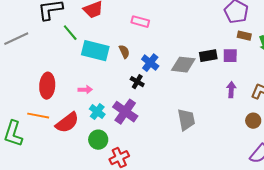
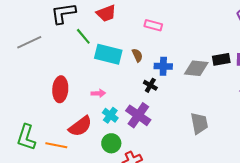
blue cross: (150, 63) -> (163, 66), turned -36
orange line: (38, 116) -> (56, 145), moved

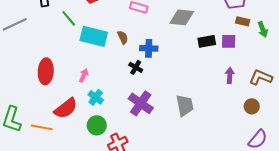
gray diamond: (196, 68) -> (182, 17), moved
pink arrow: (98, 93) -> (84, 75), turned -64
purple cross: (138, 115) -> (141, 103), moved

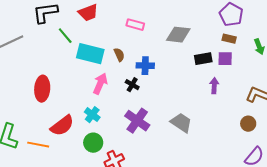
brown rectangle: (243, 21) -> (229, 39), moved
pink arrow: (84, 75) -> (100, 84), moved, size x1.5
purple arrow: (230, 75) -> (214, 86), moved
gray trapezoid: (185, 105) -> (181, 123), turned -45

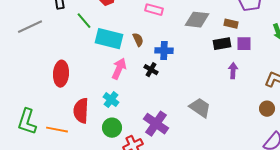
brown rectangle: (229, 39) -> (231, 24), moved
purple cross: (137, 121) -> (156, 124), moved
red semicircle: (62, 126) -> (81, 111), turned 130

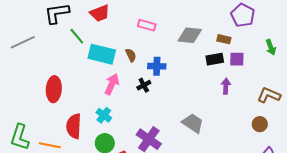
black cross: (151, 70) -> (144, 85), turned 32

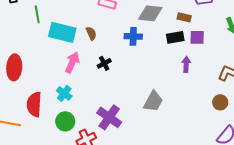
green line: (77, 36) -> (37, 14), turned 30
blue cross: (157, 66) -> (133, 36), moved
gray trapezoid: (193, 123) -> (153, 101), turned 85

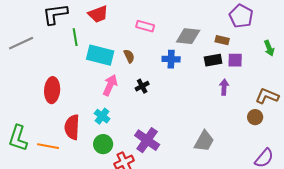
gray trapezoid: (153, 101) -> (204, 141), moved
brown circle: (220, 102) -> (255, 117), moved

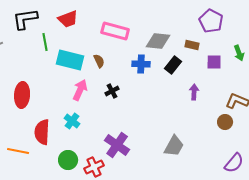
pink rectangle: (145, 26) -> (115, 31), size x1.5
black rectangle: (213, 60) -> (173, 65), moved, turned -42
purple square: (235, 60) -> (214, 62), moved
green circle: (103, 144) -> (68, 160), moved

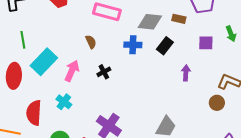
green line: (45, 42) -> (23, 40), moved
brown rectangle: (192, 45) -> (179, 19), moved
cyan rectangle: (70, 60) -> (44, 62), moved, turned -60

